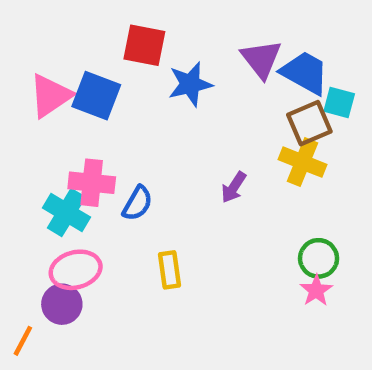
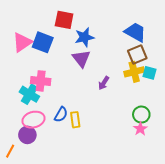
purple triangle: (261, 59) -> (81, 59), moved
cyan square: (339, 103) -> (149, 73), moved
yellow cross: (302, 162) -> (134, 72), turned -36
blue semicircle: (137, 203) -> (61, 115), moved

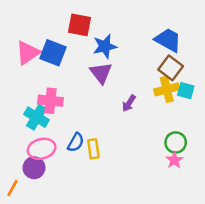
brown square: (137, 55) -> (171, 68), turned -30

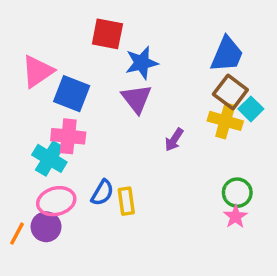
blue trapezoid: (168, 40) -> (227, 54), turned 84
blue square: (53, 53) -> (72, 94), moved
yellow cross: (167, 89) -> (225, 121), turned 30
cyan square: (186, 91) -> (251, 109), moved, turned 30
orange line: (13, 188) -> (17, 234), moved

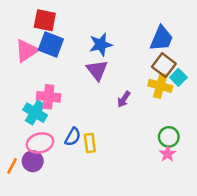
red square: (107, 34) -> (45, 20), moved
blue square: (72, 94) -> (51, 45), moved

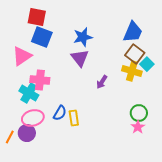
pink triangle: (27, 51) -> (22, 56), moved

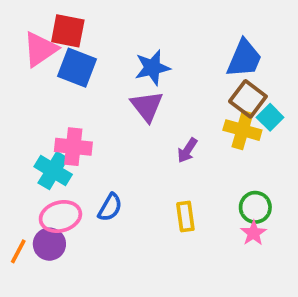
pink triangle: (22, 56) -> (40, 49), moved
yellow rectangle: (74, 118) -> (185, 217), moved

